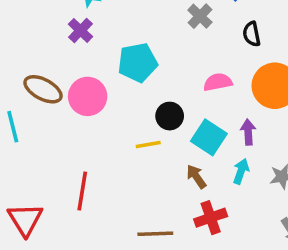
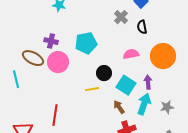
purple cross: (80, 30) -> (51, 41), moved, turned -32
black semicircle: (252, 34) -> (142, 27), moved
cyan arrow: (241, 171) -> (144, 104), size x1.5

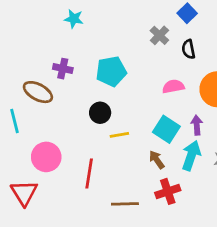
pink circle: (58, 62) -> (46, 157), moved
black circle: (104, 73) -> (100, 113), moved
red line: (55, 115) -> (89, 173), moved

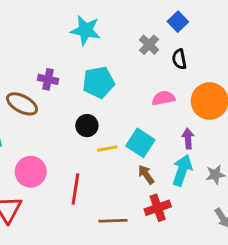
cyan star: (74, 19) -> (86, 30), moved, size x1.5
cyan square: (166, 129) -> (140, 143), moved

